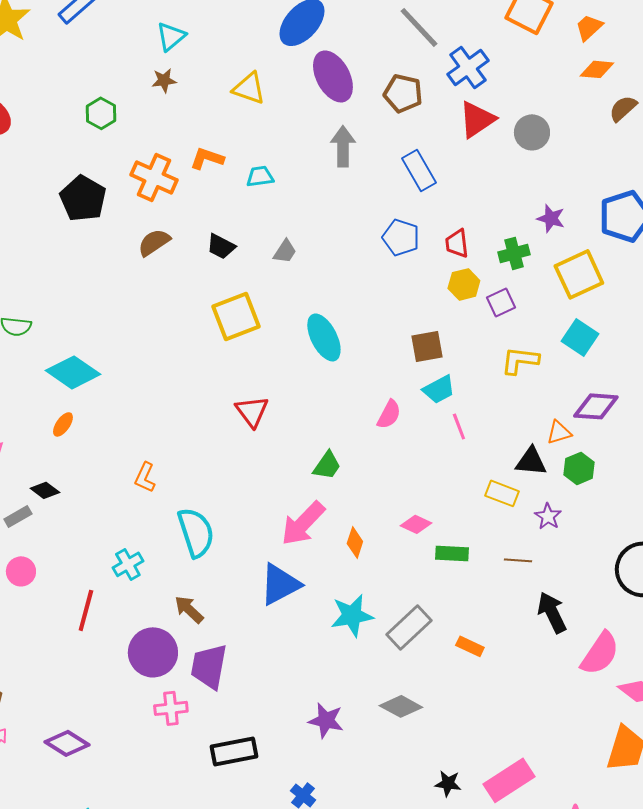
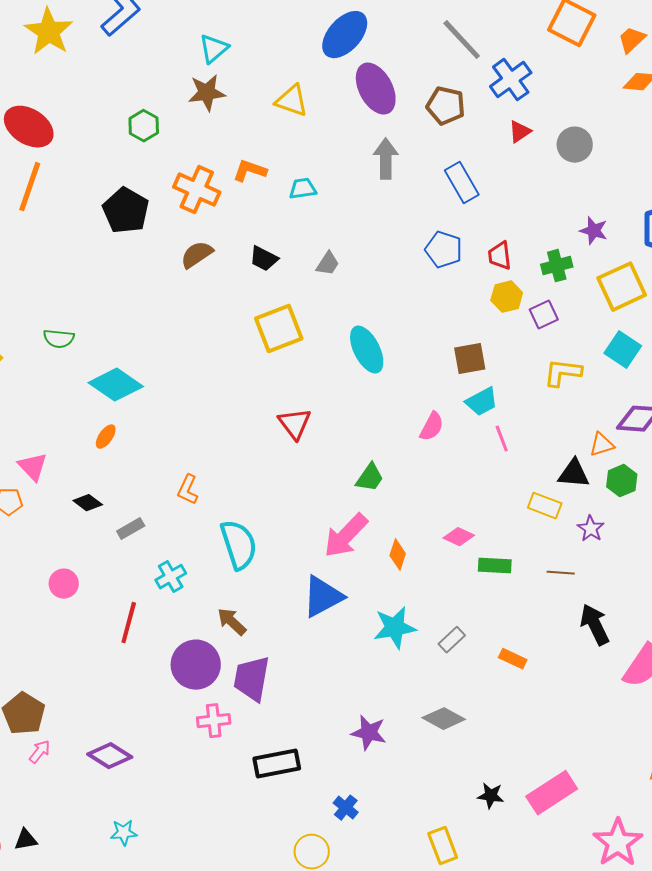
brown star: (164, 80) -> (207, 93), size x1.5
red triangle: (477, 119) -> (520, 132), size x0.6
gray rectangle: (18, 516) -> (131, 529), moved
gray rectangle: (409, 627) -> (452, 640), size x0.6

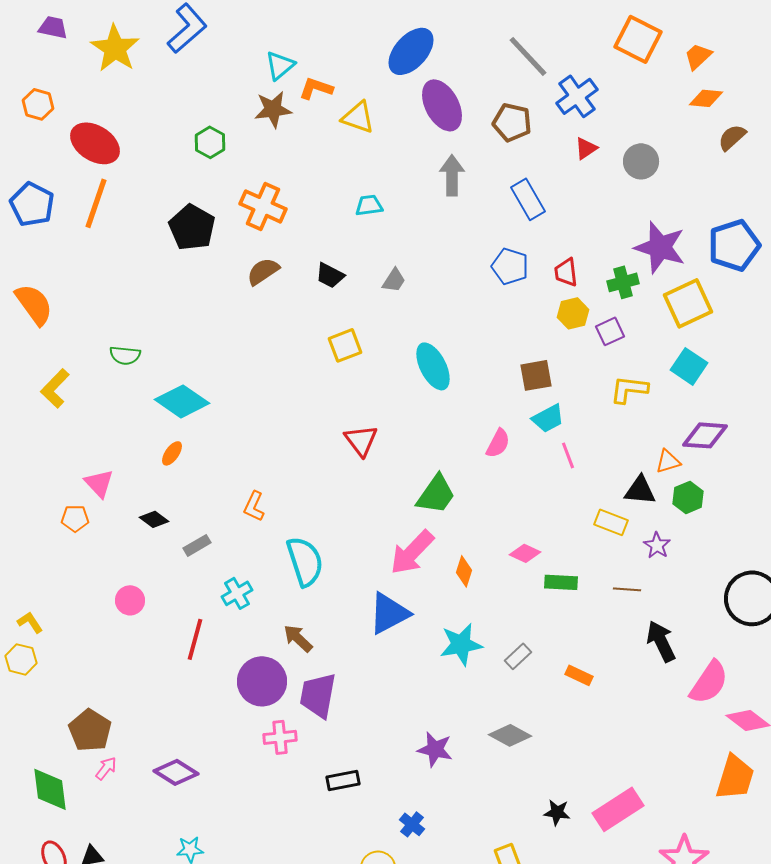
orange L-shape: (250, 171) -> (316, 88), moved
purple star: (594, 231) -> (660, 247), size x1.8
yellow square: (279, 329) -> (345, 345), size x0.7
green trapezoid: (370, 478) -> (436, 494), size x1.4
black rectangle: (277, 764) -> (343, 780), size x0.7

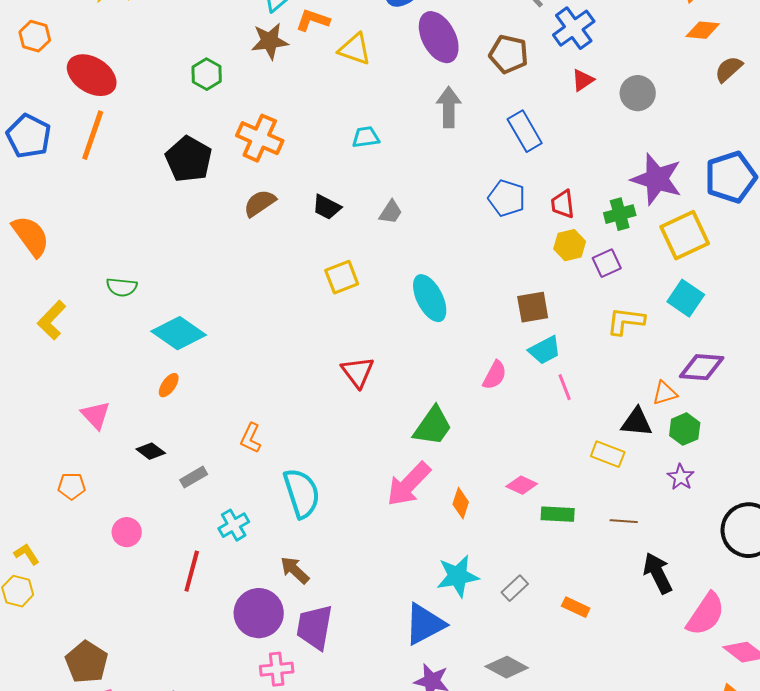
orange pentagon: (75, 518) -> (72, 486), moved
purple star: (657, 545) -> (681, 477), moved
blue triangle: (389, 613) -> (425, 624), moved

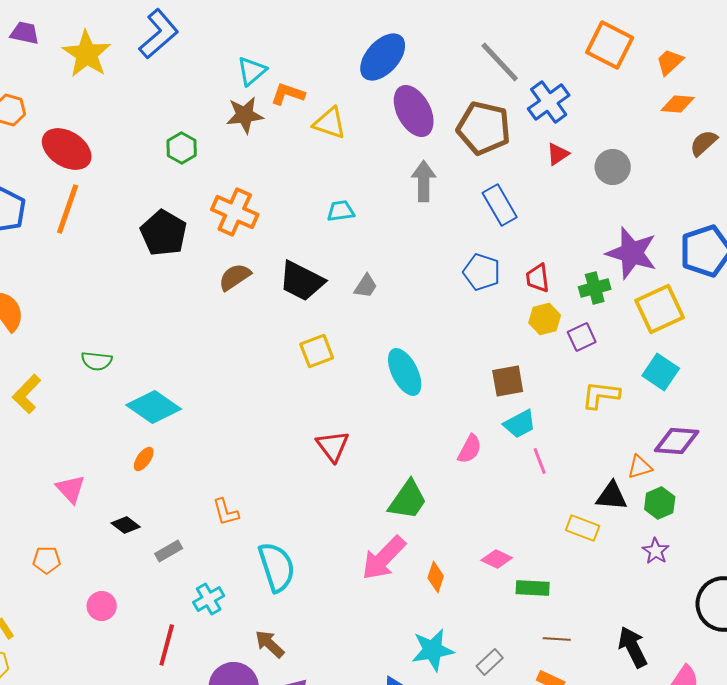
brown pentagon: (509, 54) -> (484, 128), size x1.4
black trapezoid: (327, 207) -> (302, 281), size x1.6
orange L-shape: (251, 438) -> (226, 512), turned -40
brown line: (624, 521) -> (557, 639), moved

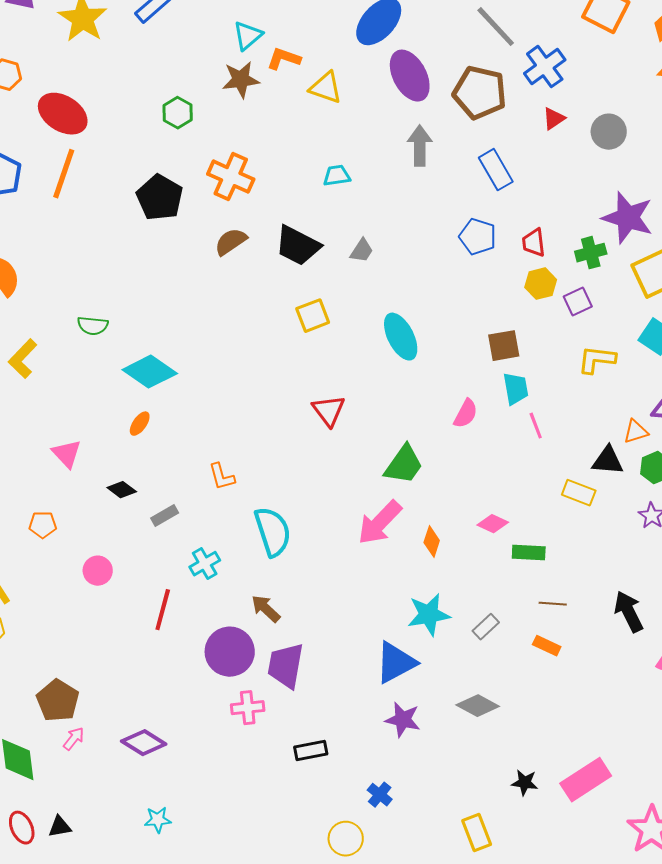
cyan trapezoid: (520, 424) -> (516, 389), turned -72

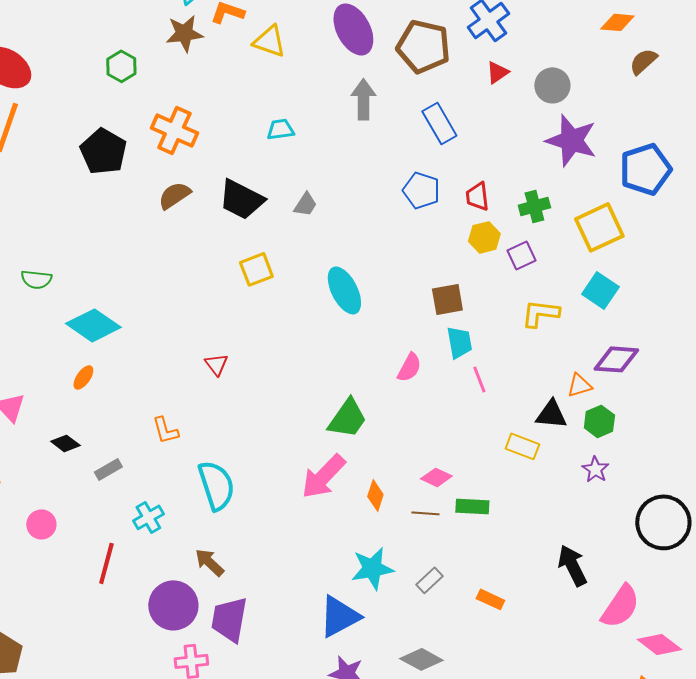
purple star: (628, 218) -> (571, 140), moved
red triangle: (329, 411) -> (216, 364), moved, size x0.7
brown line: (553, 604) -> (425, 513), moved

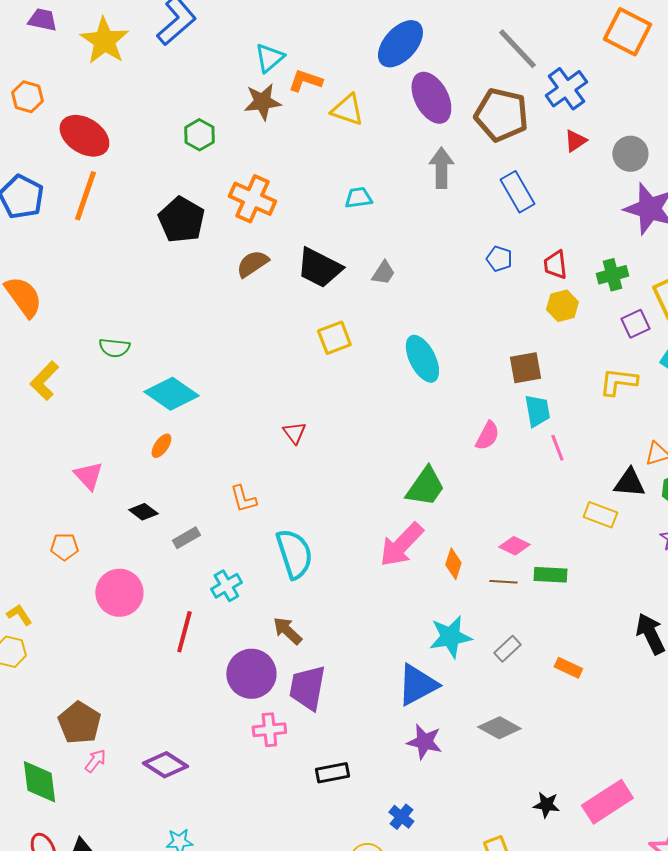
blue pentagon: (421, 190) -> (499, 259), size x0.7
purple square: (521, 255) -> (635, 324), moved
pink circle: (41, 524) -> (119, 593), size x1.6

